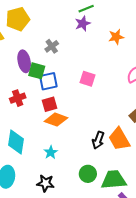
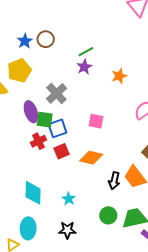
gray cross: (52, 46) -> (56, 93), size x1.5
red cross: (18, 98) -> (39, 141), moved
orange diamond: (56, 120) -> (91, 158), moved

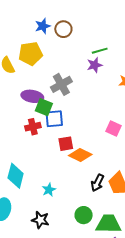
purple ellipse: (31, 112) -> (32, 96), turned -75
pink square: (96, 121) -> (113, 129), moved
red square: (62, 151) -> (66, 144), moved

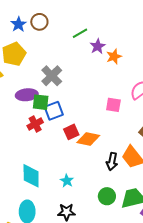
purple star: (95, 65) -> (98, 46), moved

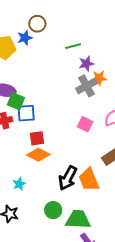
blue star: (19, 24) -> (25, 38), moved
gray cross: (52, 76) -> (87, 86), moved
orange diamond: (88, 139) -> (38, 155), moved
black arrow: (112, 161) -> (68, 178), size x1.4

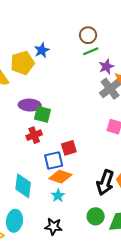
brown circle: (37, 24) -> (88, 35), moved
blue square: (26, 113) -> (54, 161), moved
orange diamond: (38, 155) -> (60, 177), moved

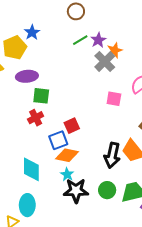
green line: (91, 51) -> (80, 40), moved
purple ellipse: (30, 105) -> (27, 76), moved
black star: (53, 227) -> (76, 191), moved, size x1.4

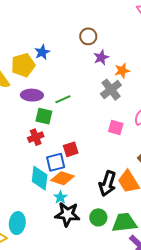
green line: (80, 40) -> (63, 99), moved
purple star: (98, 40) -> (101, 57), moved
orange star: (115, 50) -> (122, 71), moved
cyan diamond: (31, 169) -> (40, 178), moved

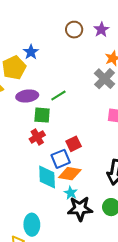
purple star: (101, 57) -> (101, 30), moved

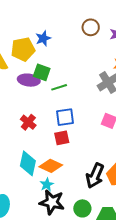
green square: (42, 115) -> (42, 72), moved
red cross: (37, 137) -> (28, 122), turned -35
blue square: (61, 159) -> (65, 117), moved

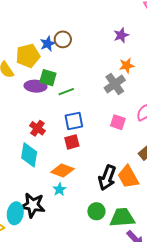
brown circle: (91, 27) -> (63, 39), moved
cyan diamond: (28, 163) -> (29, 155), moved
black star: (52, 202) -> (33, 205), moved

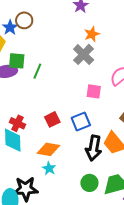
green line: (66, 92) -> (37, 71), turned -35
blue square: (74, 121) -> (81, 122), moved
red cross: (37, 128) -> (17, 123), moved

